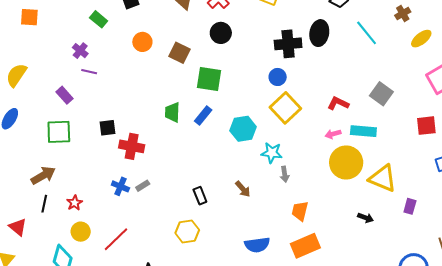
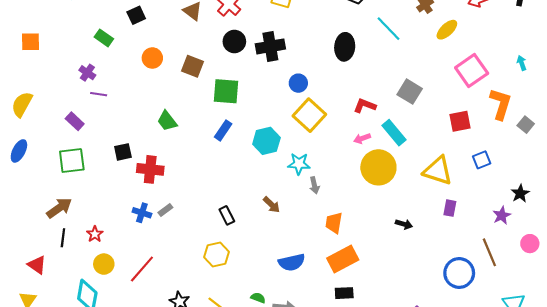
black ellipse: (319, 33) -> (345, 47), moved
black cross: (288, 44) -> (270, 46), moved
green trapezoid: (172, 112) -> (167, 121), moved, turned -35
cyan rectangle: (363, 131) -> (394, 133), turned 50
yellow triangle: (383, 178) -> (438, 171), moved

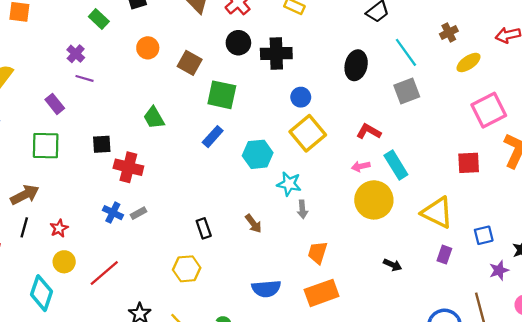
gray square: (410, 92) -> (407, 91), moved, turned 30
blue square: (482, 160) -> (484, 235), moved

